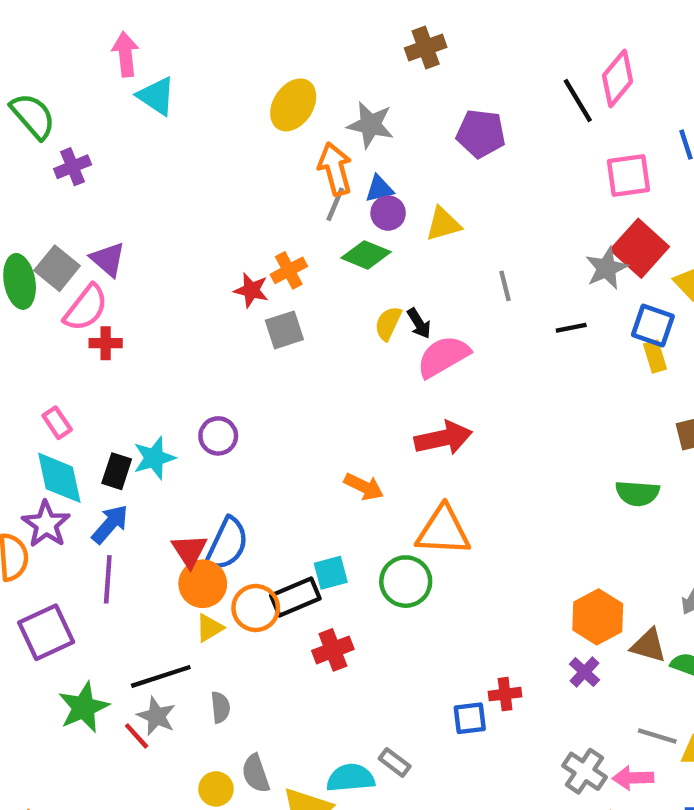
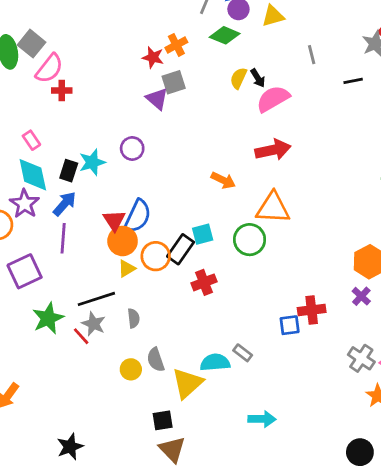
purple triangle: (108, 259) -> (157, 99), moved
black rectangle: (295, 597) -> (181, 249), turned -32
red cross: (505, 694) -> (312, 310), size x1.4

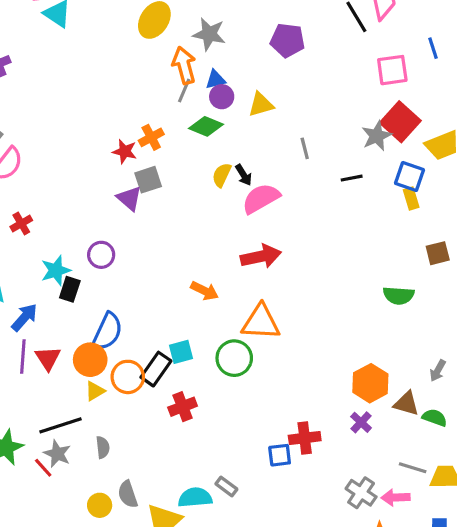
red cross: (62, 91) -> (21, 223), moved, turned -30
black rectangle: (69, 171) -> (70, 289), moved
red triangle: (114, 220) -> (48, 358), moved

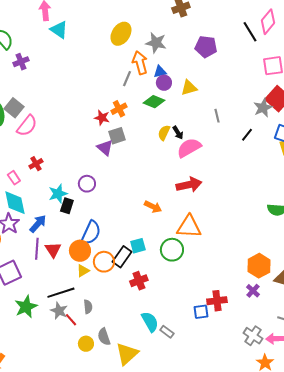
gray line: (184, 90) -> (127, 79), moved
black line: (352, 178) -> (247, 135), turned -40
red line: (43, 468) -> (71, 320), moved
cyan semicircle: (195, 497) -> (150, 322), moved, turned 65

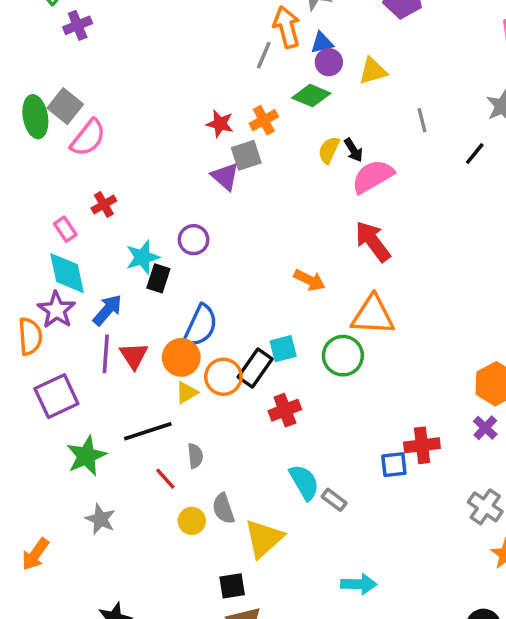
orange cross: (119, 109) -> (264, 120), moved
red arrow: (189, 185) -> (373, 241), turned -115
gray star: (59, 311) -> (100, 519), moved

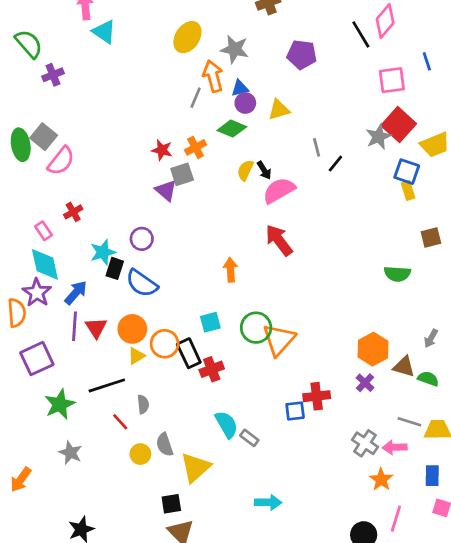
black line: (475, 154) -> (335, 164), moved
orange arrow: (310, 280) -> (231, 270), turned -120
orange triangle: (373, 315) -> (279, 340), moved, turned -51
blue semicircle: (201, 326) -> (142, 283), moved, turned 100
black rectangle: (255, 368) -> (189, 353), moved, turned -60

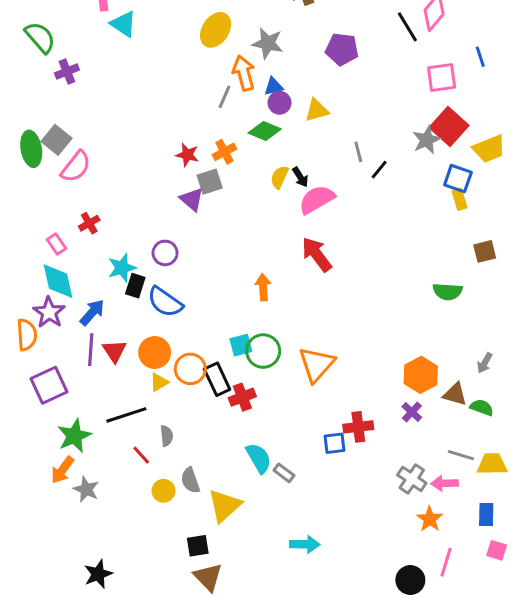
green circle: (256, 328) -> (263, 351), moved
orange arrow: (21, 480) -> (62, 470), moved

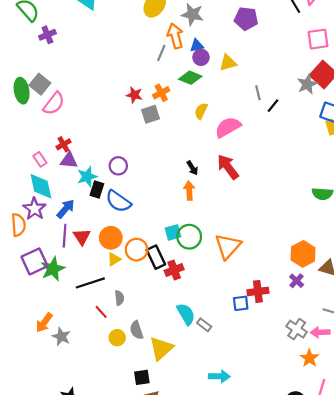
black arrow: (300, 177) -> (192, 168), moved
purple triangle: (192, 199) -> (69, 160), moved, turned -36
green star: (74, 436) -> (53, 269), moved

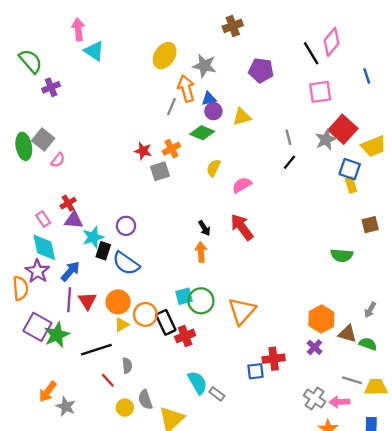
pink square: (318, 39) -> (320, 92), moved
gray line: (258, 93) -> (288, 137), moved
pink semicircle: (54, 104) -> (58, 160), size x0.6
pink semicircle: (228, 127) -> (242, 185), size x0.7
purple square: (34, 261) -> (37, 327), turned -36

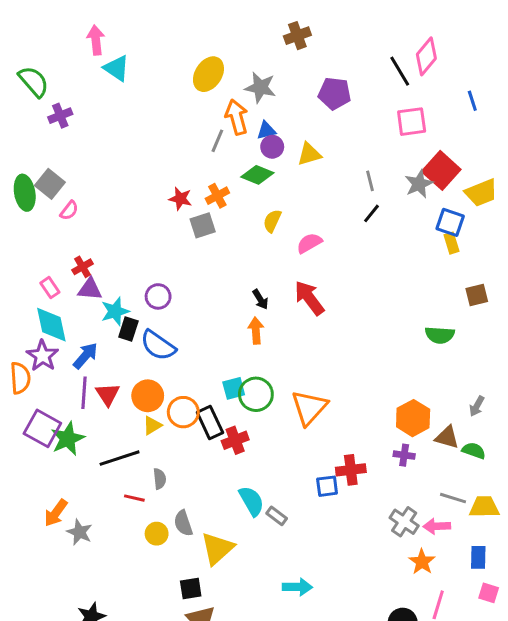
purple cross: (314, 347) -> (404, 455), turned -35
red line: (108, 380) -> (134, 498), turned -35

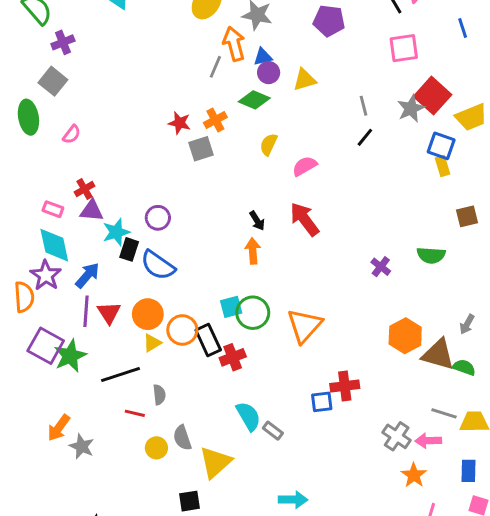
gray square: (50, 184) -> (53, 81), moved
pink rectangle: (50, 288) -> (53, 209), turned -36
brown triangle: (447, 437) -> (438, 354), size x1.4
purple cross: (404, 455) -> (381, 267), moved, turned 30

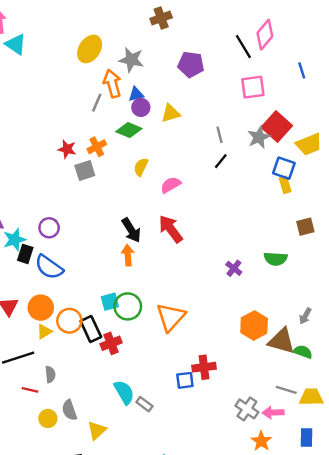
black arrow: (257, 221) -> (131, 230), size x1.5
yellow triangle: (215, 462) -> (97, 430), size x0.7

